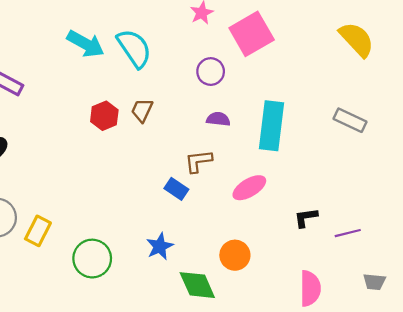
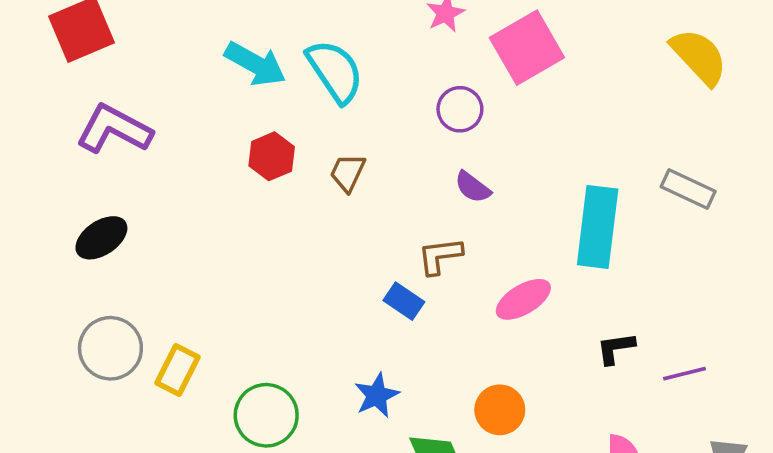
red hexagon: (104, 116) -> (272, 156), moved
purple semicircle: (218, 119) -> (473, 187), turned -150
cyan rectangle: (271, 126) -> (598, 227), moved

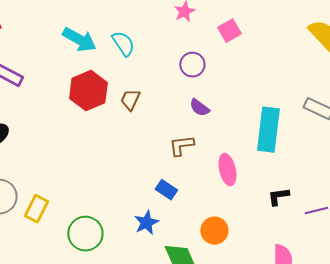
pink square: (527, 48) -> (229, 31), size x0.6
cyan semicircle: (335, 71) -> (123, 44), size x0.7
red hexagon: (272, 156) -> (88, 91), size x1.5
pink ellipse: (523, 299) -> (227, 170), turned -72
blue rectangle: (404, 301) -> (166, 190), moved

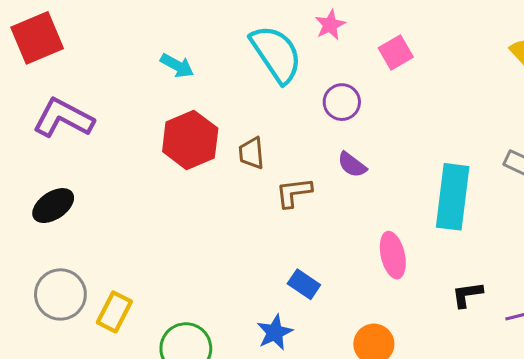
cyan arrow: (79, 40) -> (177, 66), size x0.7
cyan semicircle: (123, 44) -> (276, 54), moved, size x1.6
brown trapezoid: (130, 100) -> (251, 153), turned -30
brown L-shape: (181, 146) -> (294, 192), moved

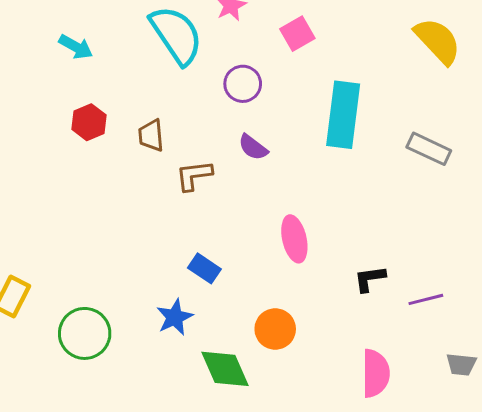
red hexagon: (190, 140) -> (89, 122), size x0.6
cyan rectangle: (453, 197) -> (343, 115), moved

